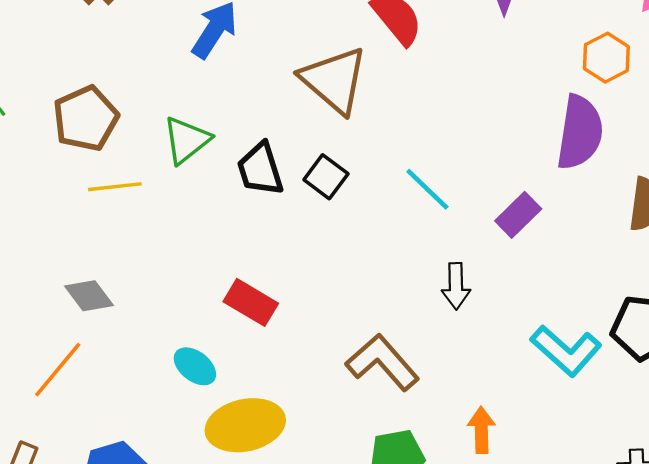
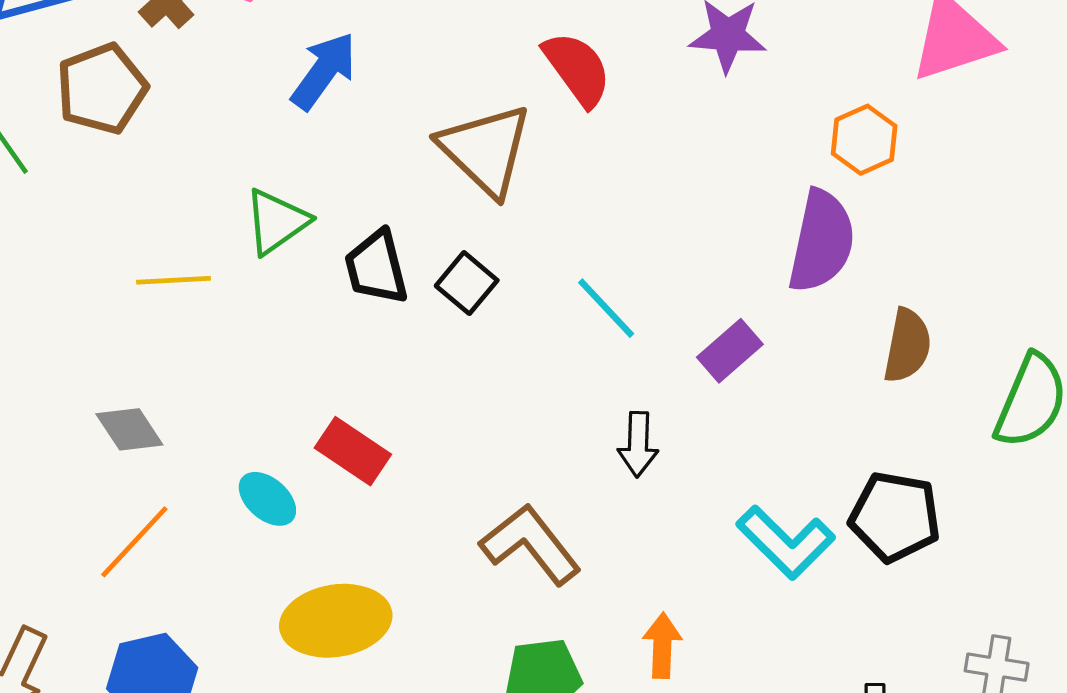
brown pentagon: (86, 119) -> (102, 89), moved
cyan ellipse: (195, 366) -> (267, 499), moved
orange line: (58, 370) -> (134, 542), moved

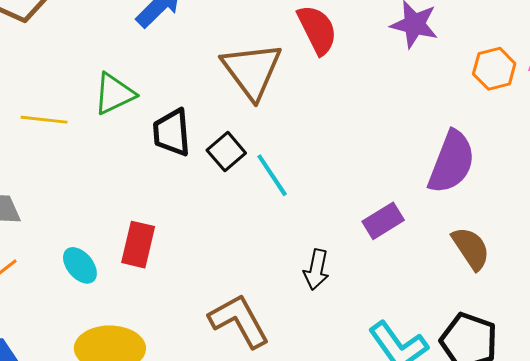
orange hexagon: (864, 140) -> (494, 69), moved
cyan line: (606, 308) -> (272, 175), moved
brown semicircle: (907, 346) -> (471, 248), moved, turned -54
red rectangle: (353, 451) -> (138, 245), turned 60

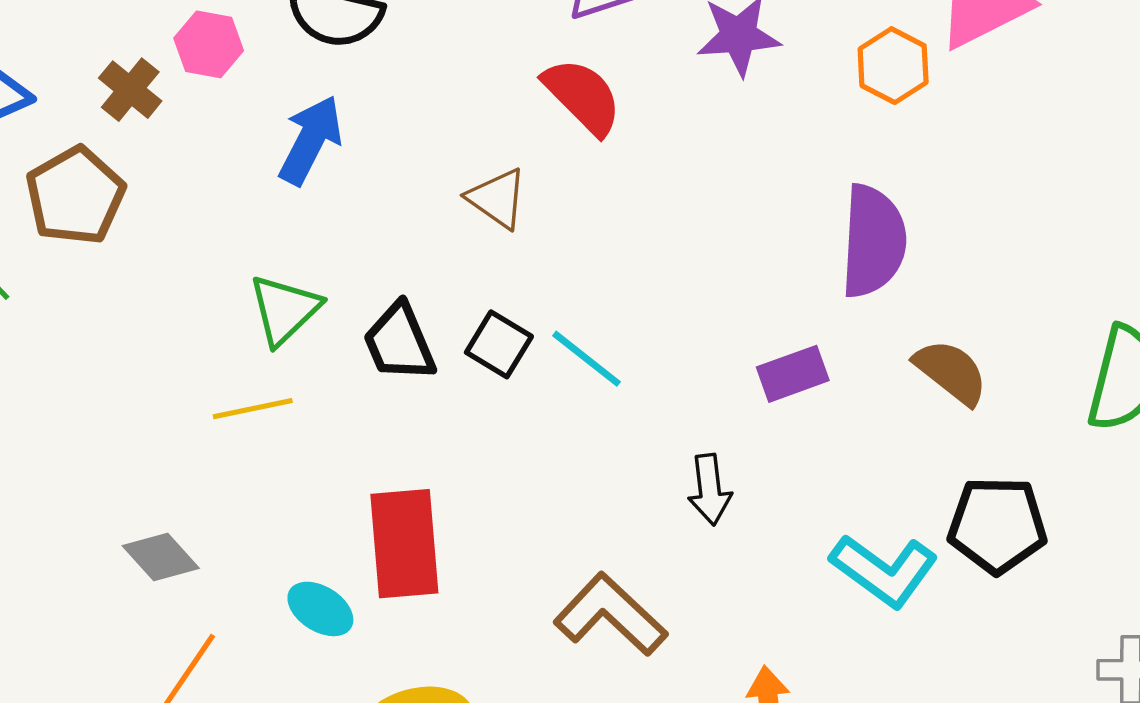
brown triangle: (252, 71) -> (497, 198), size x0.6
yellow line: (44, 120) -> (253, 409), moved
purple rectangle: (383, 221) -> (793, 374), turned 30
red rectangle: (138, 245) -> (404, 544), size x1.4

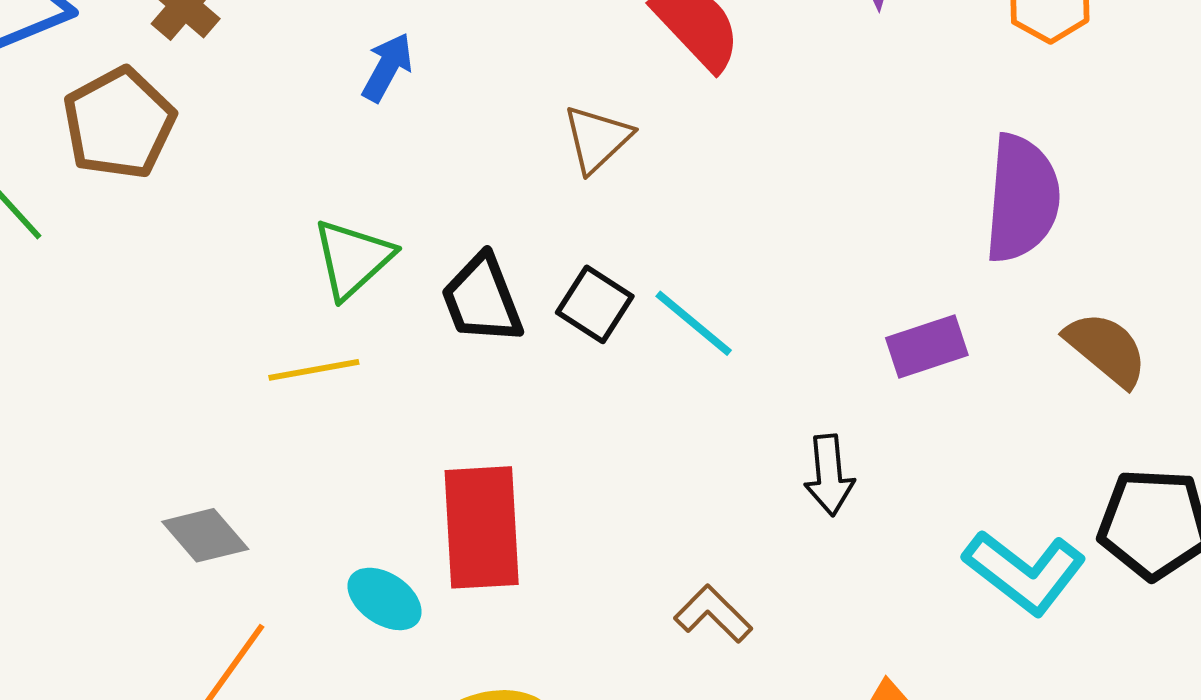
blue arrow: (311, 140) -> (387, 67), size x0.7
brown triangle: (497, 198) -> (597, 139), turned 40
brown L-shape: (610, 615) -> (713, 614), size x0.6

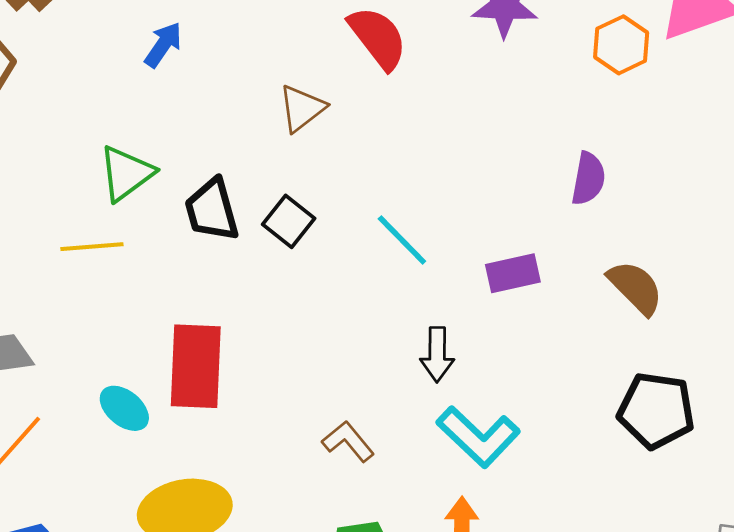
purple semicircle: (1022, 198) -> (588, 179), size x0.6
cyan line: (694, 323) -> (402, 240), moved
cyan L-shape: (1025, 572) -> (478, 437), moved

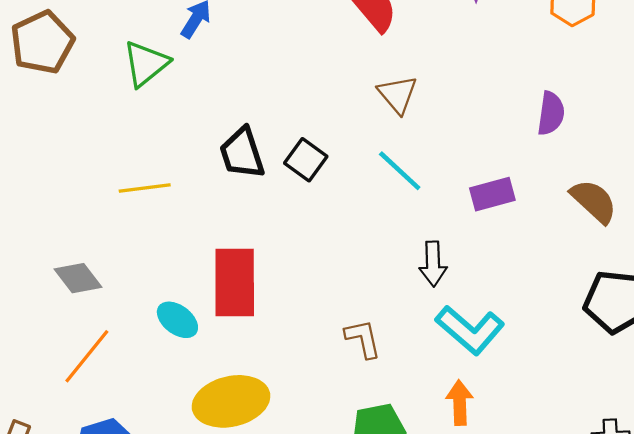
brown triangle: (302, 108) -> (398, 94), moved, turned -30
green triangle: (126, 173) -> (146, 64), moved
brown L-shape: (348, 441) -> (363, 339), turned 30

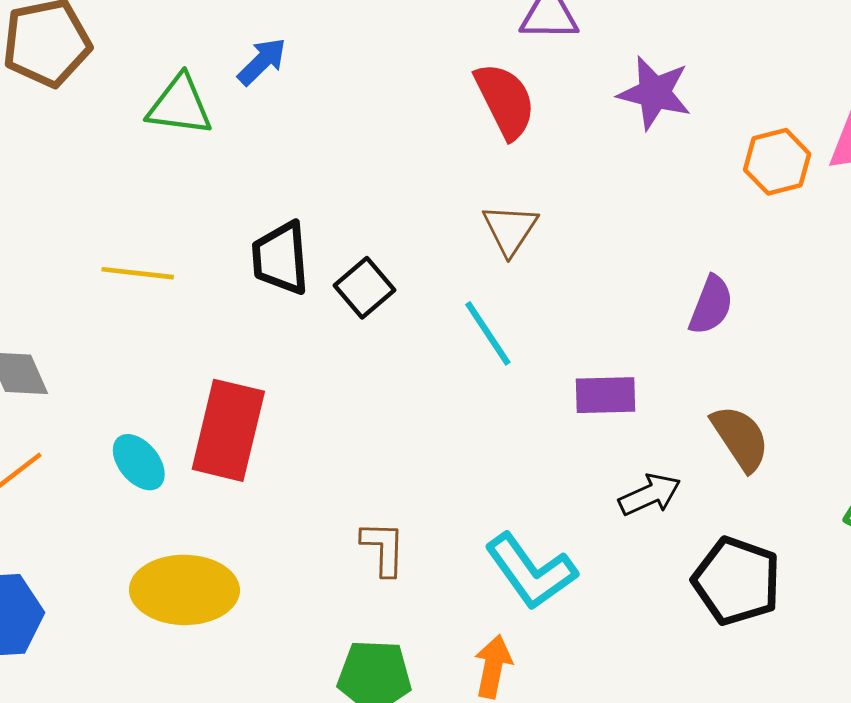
green triangle: (146, 64) -> (180, 105), turned 33
black arrow: (433, 264) -> (650, 495), moved, turned -126

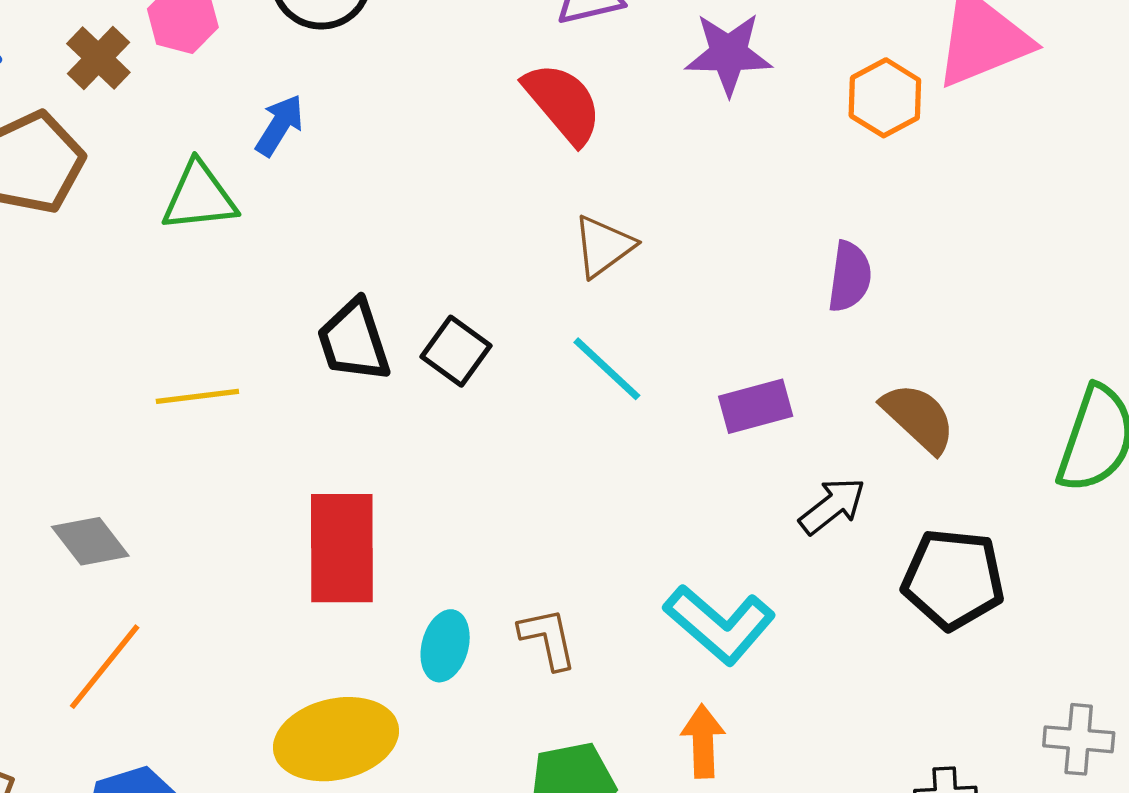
brown triangle: (510, 229) -> (603, 246), turned 34
cyan ellipse: (139, 462) -> (445, 646), moved, turned 68

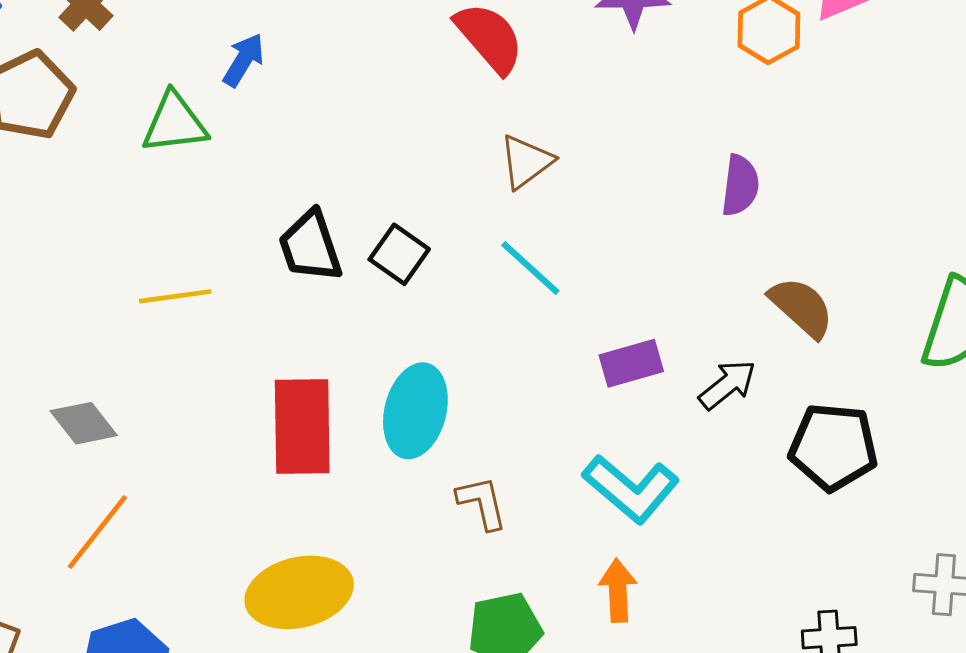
purple rectangle: (756, 406) -> (631, 363), moved
cyan ellipse: (445, 646) -> (415, 411), moved, size x1.5

